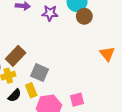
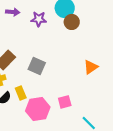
orange triangle: (107, 54) -> (91, 67), moved, turned 35
gray square: (40, 73) -> (37, 66), moved

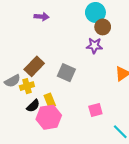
purple star: (39, 19) -> (94, 46), moved
pink hexagon: (38, 109) -> (49, 117), moved

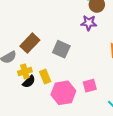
yellow cross: (27, 86) -> (25, 71), moved
pink hexagon: (49, 117) -> (63, 93), moved

